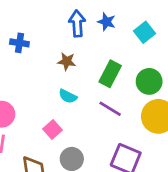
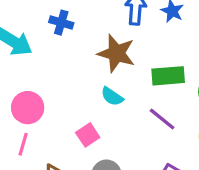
brown star: (67, 61) -> (116, 53), size x1.6
green rectangle: (110, 74) -> (168, 76), turned 50

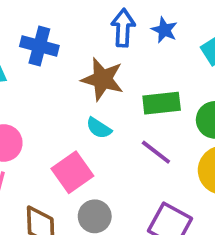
blue cross: (61, 23) -> (39, 46), size x1.4
pink square: (88, 135) -> (72, 172), size x1.5

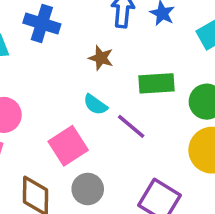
brown star: (103, 79) -> (101, 58), size x0.6
purple line: (156, 152) -> (131, 126), moved

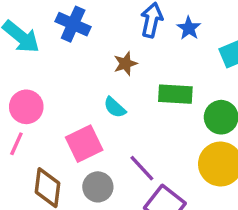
brown star: (101, 58) -> (125, 64), turned 30
purple line: (131, 126) -> (142, 168), moved

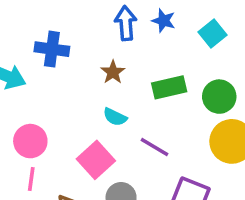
purple line: (142, 168) -> (155, 147), moved

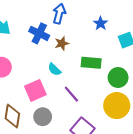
blue arrow: (126, 23) -> (59, 14), moved
blue cross: (52, 49) -> (39, 33), moved

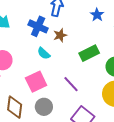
green rectangle: (91, 63) -> (89, 53), turned -30
cyan semicircle: (54, 69) -> (44, 53), moved

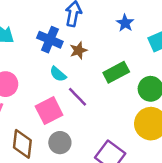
purple line: (71, 84) -> (78, 97), moved

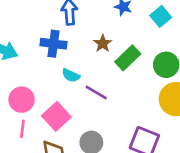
brown star: (78, 50) -> (103, 43), moved
pink square: (49, 111) -> (56, 116), moved

